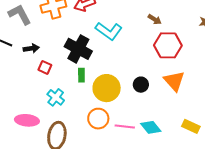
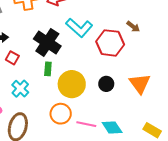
brown arrow: (155, 19) -> (133, 27), moved
red hexagon: (168, 45) -> (110, 43), moved

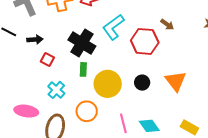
cyan L-shape: (79, 28) -> (113, 27), turned 104
orange circle: (61, 114) -> (87, 111), moved
pink line: (86, 124) -> (123, 123), turned 66

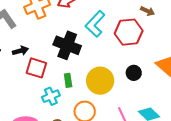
red square: (47, 59) -> (36, 68), size x1.5
green rectangle: (83, 69) -> (68, 80), moved
cyan cross: (56, 90) -> (51, 96), turned 36

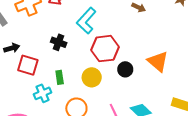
red hexagon: (129, 32) -> (105, 49), moved
black cross: (67, 45) -> (59, 42), size x0.6
yellow circle: (100, 81) -> (92, 77), size x0.7

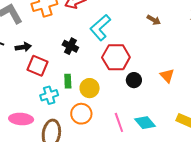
orange triangle: (158, 61) -> (167, 76), size x0.7
yellow circle: (92, 77) -> (90, 88), moved

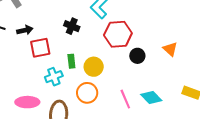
red square: (37, 66) -> (40, 48), turned -30

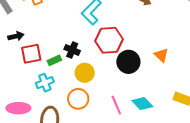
black cross: (72, 26) -> (72, 50), moved
black circle: (137, 56) -> (128, 62), size x1.5
green rectangle: (71, 61) -> (54, 60), moved, turned 72

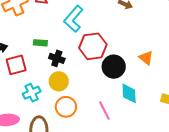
green rectangle: (54, 60) -> (40, 43), moved, turned 32
yellow circle: (85, 73) -> (59, 81), moved
cyan diamond: (142, 104) -> (129, 93), moved, turned 45

